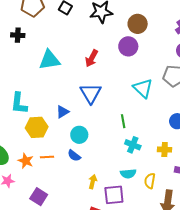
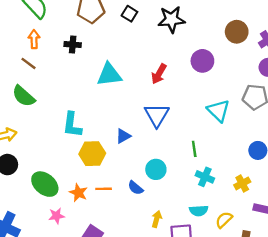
brown circle: (138, 24) -> (237, 32), moved
cyan circle: (79, 135) -> (156, 169), moved
yellow cross: (165, 150) -> (242, 183), turned -32
yellow semicircle: (150, 181) -> (224, 220), turned 35

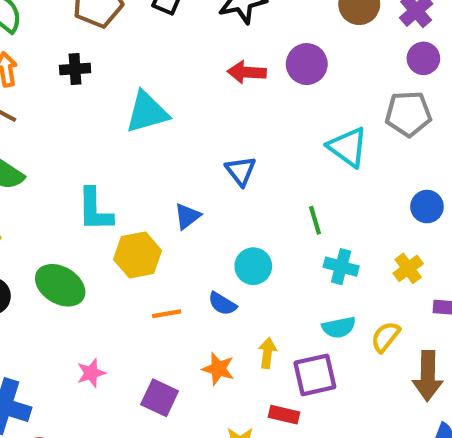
red arrow: (159, 74) -> (247, 72), moved, turned 72
blue triangle: (157, 115) -> (241, 171), size x0.7
green ellipse: (45, 184) -> (60, 285), moved
orange star: (78, 193) -> (218, 369), moved

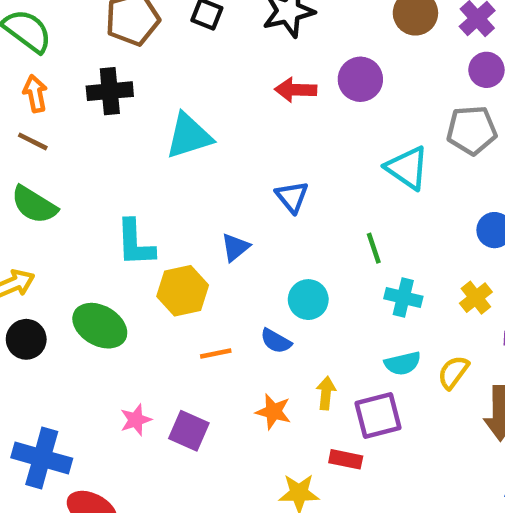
black cross: (75, 69) -> (110, 91), size x1.4
purple square: (160, 398) -> (189, 431), moved

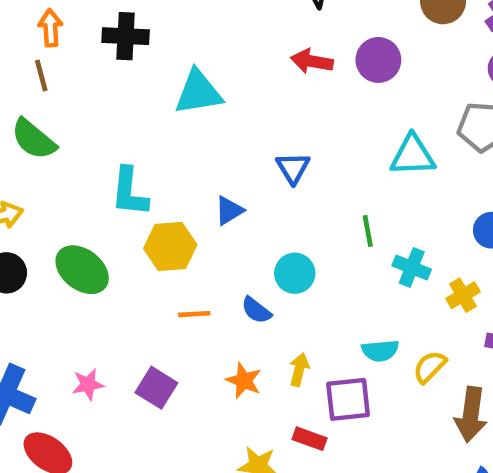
brown line: (33, 141) -> (41, 75), turned 40
cyan triangle: (407, 168) -> (413, 155), turned -45
cyan cross: (403, 298) -> (412, 268), moved
pink star: (136, 420) -> (88, 384), moved

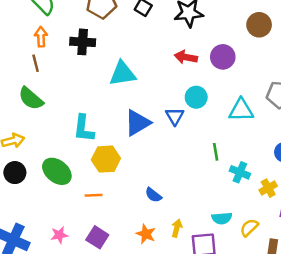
blue triangle: (229, 211) -> (137, 123), moved, size x1.6
cyan circle: (295, 273) -> (196, 97), moved
orange line: (194, 314) -> (94, 195), moved

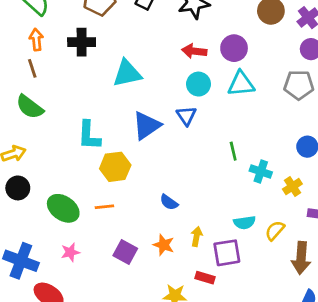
cyan circle: (196, 97) -> (199, 84), moved
cyan triangle: (241, 110) -> (241, 84), moved
green ellipse: (57, 171) -> (63, 208), moved
purple square: (97, 237) -> (125, 252), moved

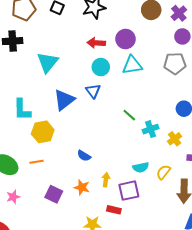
cyan triangle: (127, 73) -> (48, 62), turned -35
green line: (233, 151) -> (129, 115), turned -32
cyan cross: (261, 172) -> (151, 129), turned -35

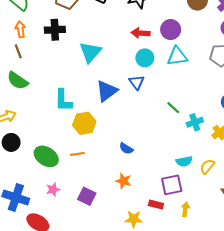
yellow arrow: (106, 180) -> (185, 209), moved
purple square: (54, 194) -> (87, 196), moved

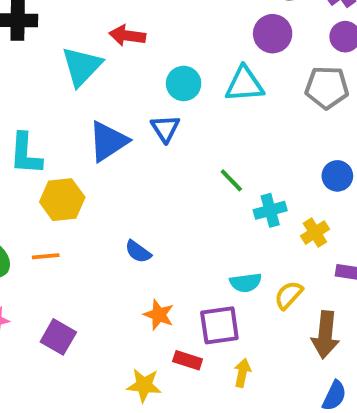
purple circle: (171, 30) -> (273, 34), moved
red arrow: (141, 33) -> (127, 36), moved
orange star: (124, 181) -> (159, 315), moved

